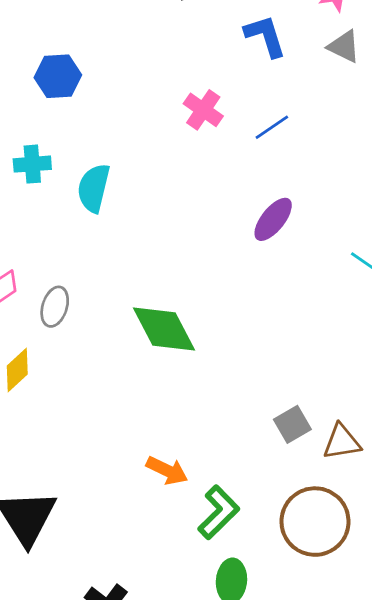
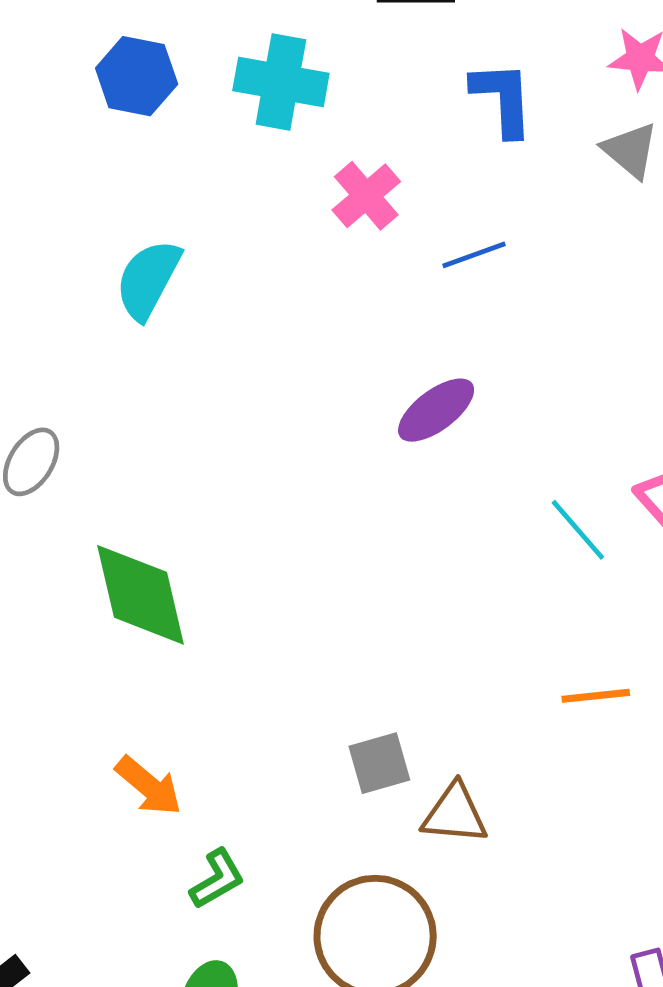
cyan cross: (32, 164) -> (281, 82), moved, size x1.4
green diamond: (164, 329) -> (141, 595), moved
green L-shape: (219, 512) -> (217, 879), size x0.7

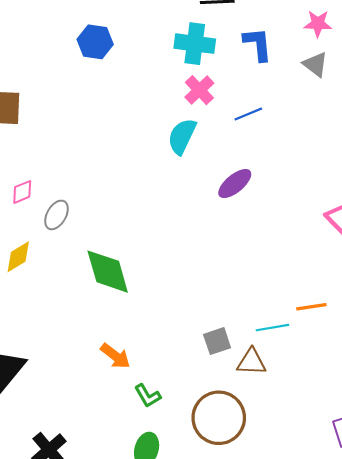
cyan cross: (281, 82) -> (195, 44), moved
cyan semicircle: (148, 279) -> (182, 136), moved
cyan line: (578, 530) -> (272, 328), moved, turned -56
green L-shape: (217, 879) -> (148, 396), turned 92

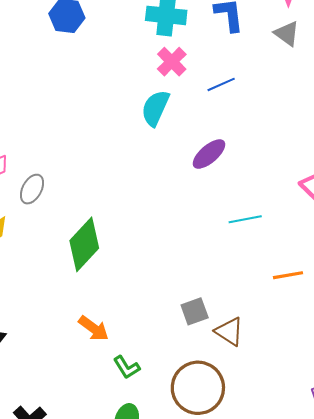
green diamond: (108, 272) -> (84, 244), turned 60
cyan line: (272, 328) -> (245, 219), moved
brown triangle: (251, 362) -> (229, 331), turned 32

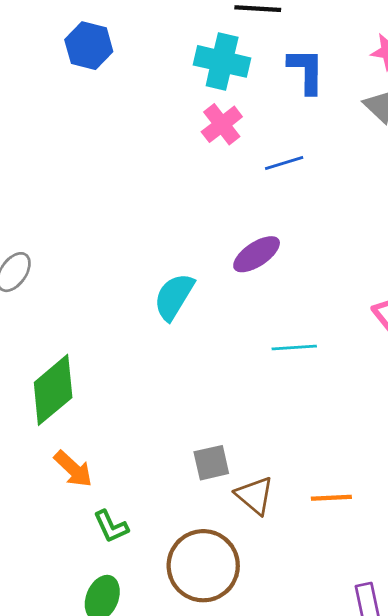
cyan semicircle: (155, 108) -> (174, 297), moved
green diamond: (84, 244) -> (53, 390), moved
orange line: (288, 275) -> (331, 498), moved

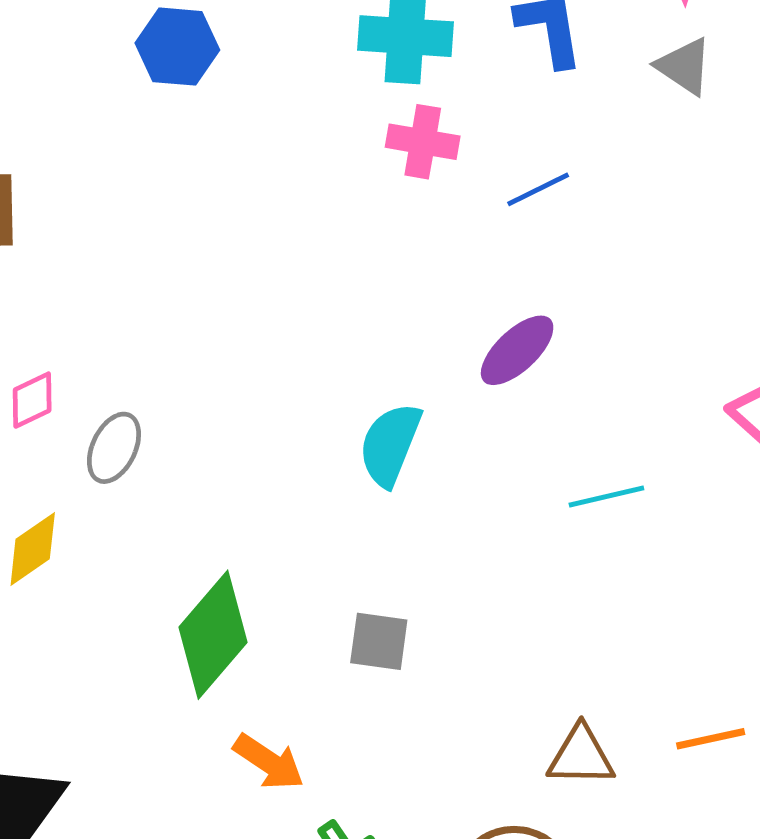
pink cross: (222, 124) -> (423, 142), turned -33
gray square: (211, 463) -> (379, 641), moved, turned 30
brown triangle: (255, 495) -> (581, 756), turned -30

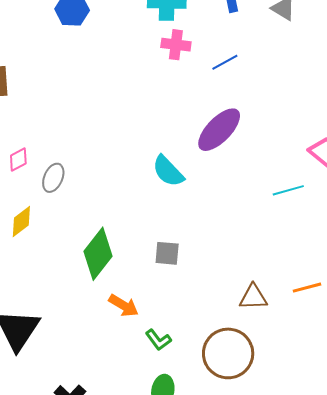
purple ellipse: (517, 350) -> (219, 130), size x1.4
cyan semicircle: (390, 444) -> (168, 171), turned -63
cyan line: (606, 497) -> (288, 190), moved

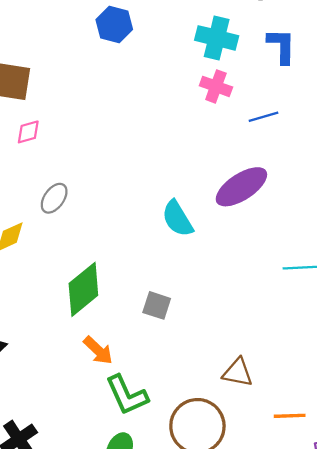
pink diamond: (18, 159) -> (28, 132), moved
orange line: (307, 288) -> (290, 416), moved
green L-shape: (158, 340) -> (127, 395), size x1.6

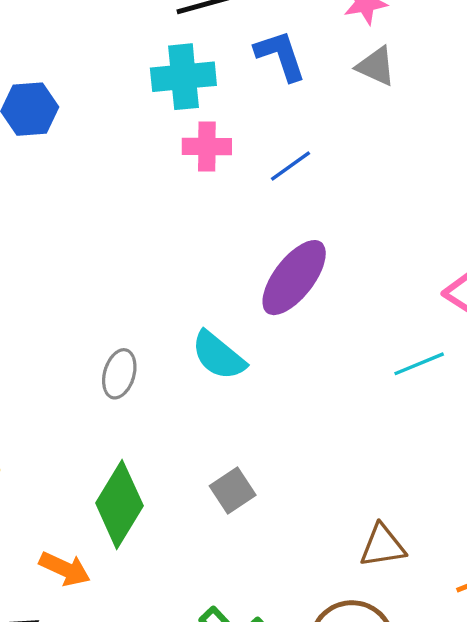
gray ellipse: (54, 198) -> (119, 374), moved
gray square: (157, 305) -> (233, 491), turned -32
orange arrow: (98, 350) -> (65, 569), moved

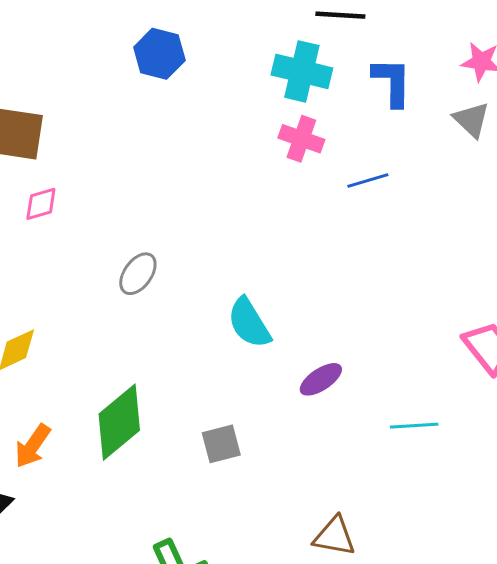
purple ellipse: (294, 278) -> (321, 379), moved, size x0.6
cyan line: (419, 364) -> (414, 426), moved
gray ellipse: (119, 374) -> (138, 274), moved
orange arrow: (65, 569) -> (33, 446), moved, turned 81

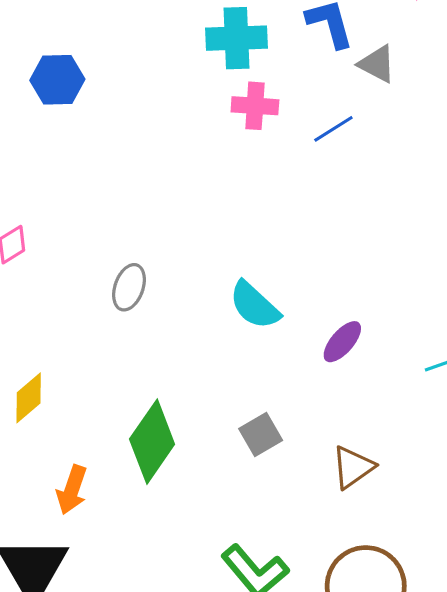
blue hexagon: (159, 54) -> (57, 80), moved
gray triangle: (471, 120) -> (377, 64), moved
brown triangle: (334, 536) -> (353, 467), moved, turned -30

